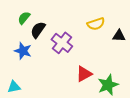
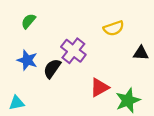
black semicircle: (38, 30) -> (52, 68), moved
black triangle: (119, 36) -> (141, 53), moved

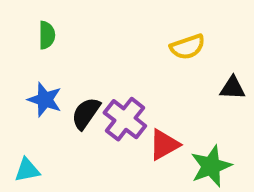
green semicircle: (28, 21) -> (47, 35), turned 140
purple cross: (73, 51) -> (125, 119), moved

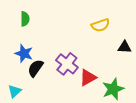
black semicircle: (86, 113) -> (35, 68), moved
cyan triangle: (27, 170) -> (15, 91), turned -32

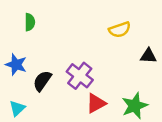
blue star: (24, 53) -> (16, 65), moved
red triangle: (88, 78) -> (96, 103), moved

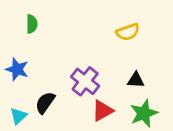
black triangle: (148, 56) -> (136, 80), moved
black semicircle: (42, 81) -> (45, 103), moved

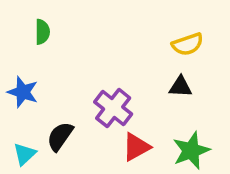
yellow semicircle: (128, 32) -> (188, 44), moved
black triangle: (136, 80) -> (180, 87), moved

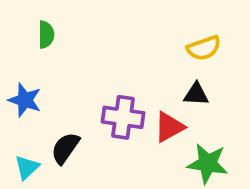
purple cross: (113, 108) -> (123, 117), turned -30
red triangle: (136, 147) -> (169, 127), moved
green star: (191, 151) -> (208, 163), turned 30

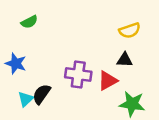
green semicircle: (46, 35) -> (29, 22), turned 63
cyan triangle: (27, 167) -> (26, 99), moved

